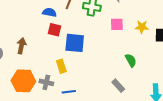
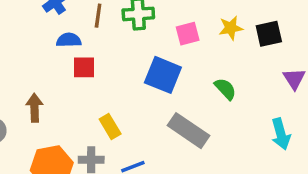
blue square: (75, 43) -> (163, 75), moved, turned 30
gray rectangle: (118, 86) -> (188, 131), moved, size x1.6

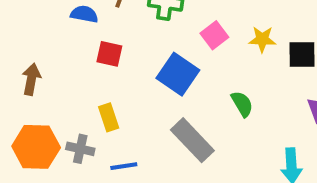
pink square: (188, 34) -> (214, 35), turned -35
red square: (84, 67) -> (109, 54), moved

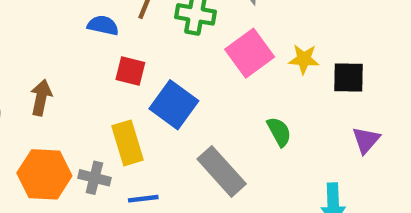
pink square: (214, 35) -> (250, 53), size x1.5
blue square: (178, 74) -> (174, 105), moved
yellow rectangle: (109, 117) -> (127, 143), size x1.4

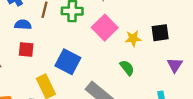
yellow star: (304, 59) -> (133, 38), moved
red square: (130, 71) -> (26, 49), moved

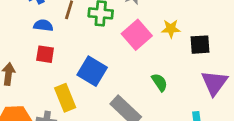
yellow star: (133, 38) -> (171, 29), moved
purple triangle: (175, 65) -> (214, 83), size x1.5

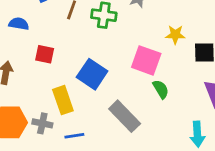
blue semicircle: (43, 25) -> (19, 24), moved
pink square: (137, 35) -> (146, 60), moved, turned -32

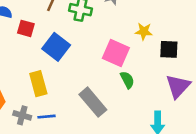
red square: (45, 54) -> (26, 28), moved
blue square: (92, 74) -> (56, 47), moved
gray cross: (42, 123) -> (22, 115), moved

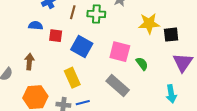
yellow star: (144, 31) -> (149, 23), size x1.5
pink square: (116, 53) -> (120, 52), moved

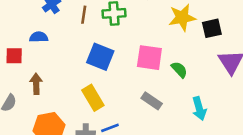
red square: (56, 36) -> (14, 56), moved
gray rectangle: (118, 85) -> (152, 101), size x0.7
cyan arrow: (171, 94) -> (199, 109), moved

